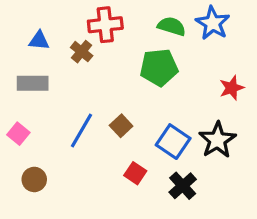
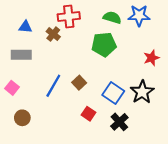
blue star: (213, 23) -> (139, 15), turned -30

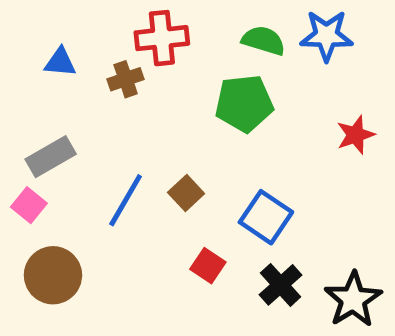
brown cross: (53, 34) -> (126, 79), turned 32
gray rectangle: (21, 55) -> (51, 157), moved, turned -30
black star: (142, 92) -> (353, 299), moved
brown circle: (22, 118) -> (53, 275), size x1.5

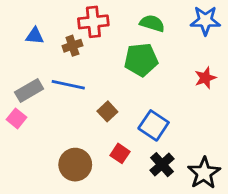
blue star: (326, 36) -> (205, 20), moved
blue line: (126, 200) -> (68, 85), moved, turned 72
brown circle: (53, 275) -> (75, 165), moved

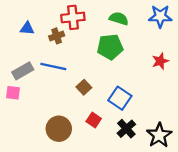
pink square: (16, 118) -> (13, 93), turned -32

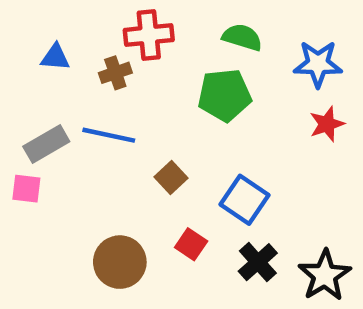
blue star: (160, 16) -> (318, 64), moved

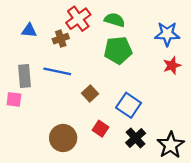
red cross: (149, 35) -> (78, 19), turned -30
green semicircle: (242, 37) -> (115, 20), moved
gray rectangle: (46, 144) -> (24, 76), turned -65

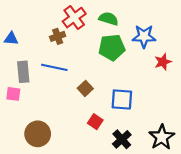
blue triangle: (29, 30) -> (11, 39), moved
blue star: (167, 34) -> (144, 36), moved
blue square: (129, 105) -> (122, 99), turned -30
brown circle: (63, 138) -> (38, 134), moved
black cross: (136, 138) -> (122, 139), moved

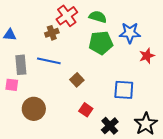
blue square: (122, 99) -> (124, 90), moved
brown circle: (38, 134) -> (34, 109), moved

